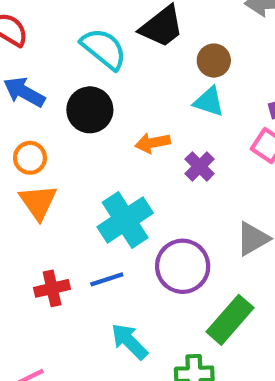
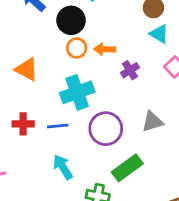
cyan triangle: (209, 102) -> (159, 34), moved
orange circle: (30, 158) -> (77, 48), moved
orange triangle: (38, 202) -> (27, 69), turned -40

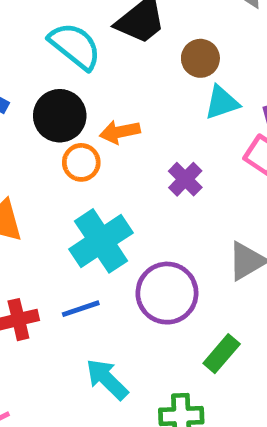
cyan triangle: (159, 34) -> (222, 103), turned -36
orange arrow: (105, 49) -> (120, 132), moved
green rectangle: (127, 168) -> (222, 354), size x0.7

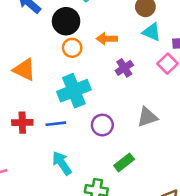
cyan triangle: (222, 103) -> (152, 32), turned 30
orange arrow: (120, 132) -> (107, 39), moved
purple circle: (167, 293) -> (102, 125), size x0.7

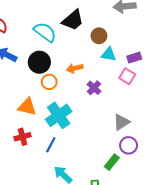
orange triangle: (24, 70) -> (27, 107), moved
red cross: (22, 123) -> (23, 137), moved
blue line: (56, 124) -> (51, 145), turned -42
purple circle: (102, 125) -> (129, 145), moved

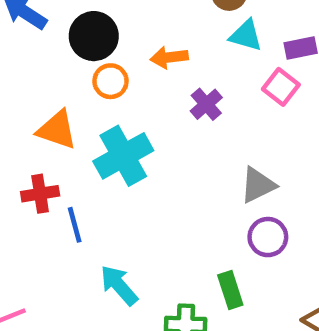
blue line: (51, 145) -> (75, 225), moved, turned -49
green rectangle: (112, 162) -> (230, 290), moved, turned -63

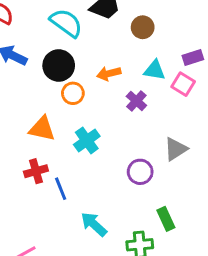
cyan triangle: (246, 35) -> (154, 70), moved
cyan cross: (123, 156) -> (87, 140), size x0.7
purple circle: (268, 237) -> (140, 172), moved

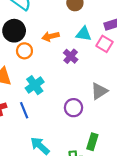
blue line: (61, 189) -> (24, 110), moved
green rectangle: (166, 219) -> (92, 142), turned 42

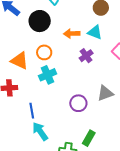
cyan triangle: (84, 34) -> (95, 32), moved
orange circle: (24, 51) -> (44, 52), moved
blue line: (24, 110) -> (32, 111), moved

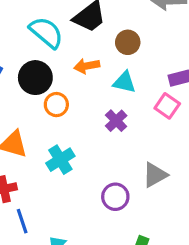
orange arrow: (72, 34) -> (87, 66), moved
orange circle: (44, 52) -> (56, 105), moved
blue line: (32, 111) -> (22, 221), moved

